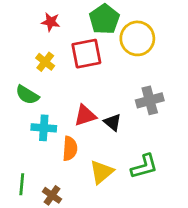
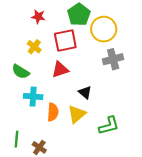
gray cross: (150, 100) -> (113, 59), moved
red triangle: (85, 116) -> (60, 70), moved
yellow triangle: (102, 172) -> (77, 114), moved

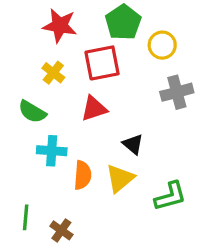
red star: (38, 17) -> (60, 26), size x1.5
yellow circle: (104, 29) -> (162, 45), size x0.7

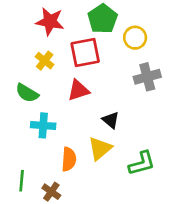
orange semicircle: (83, 175) -> (69, 159), moved

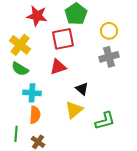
yellow circle: (135, 38) -> (109, 31), moved
yellow cross: (45, 61) -> (20, 45), moved, size x1.5
orange semicircle: (69, 159) -> (35, 115), moved

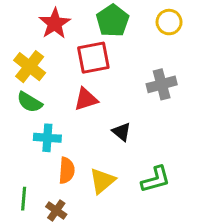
red star: (37, 16) -> (55, 24), turned 30
yellow circle: (109, 31) -> (169, 22), moved
yellow triangle: (74, 110) -> (102, 181), moved
orange semicircle: (35, 115) -> (67, 170), moved

